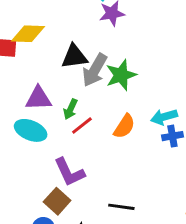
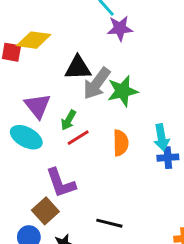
purple triangle: (39, 98) -> (38, 106), turned 48
cyan arrow: (164, 117) -> (161, 137), turned -90
orange semicircle: (124, 126) -> (121, 143), turned -40

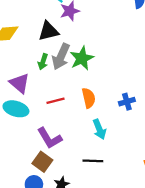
black triangle: (78, 68) -> (48, 31), moved
green arrow: (68, 120) -> (43, 62), moved
cyan arrow: (161, 137) -> (99, 129), moved
red line: (78, 138) -> (56, 101), turned 30

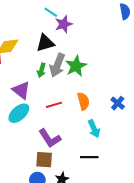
blue cross: (127, 102) -> (118, 103), turned -32
cyan ellipse: (16, 109) -> (19, 113), turned -55
brown square: (42, 162) -> (44, 160), turned -30

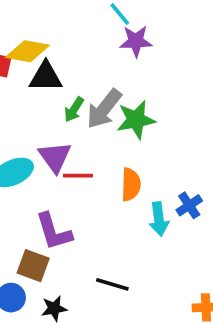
black triangle: (45, 43) -> (46, 77), moved
purple triangle: (21, 90) -> (55, 157), moved
cyan arrow: (94, 129) -> (159, 219), moved

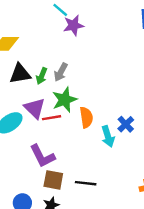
black triangle: (46, 77) -> (20, 74), moved
gray arrow: (104, 109) -> (61, 72), size x0.7
green star: (136, 120) -> (65, 100), moved
brown square: (33, 266) -> (53, 180), moved

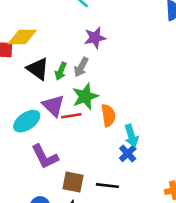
purple star: (73, 25) -> (95, 38), moved
black triangle: (20, 74) -> (38, 69), turned 45
blue cross: (126, 124) -> (128, 154), moved
purple L-shape: (42, 156) -> (45, 157), moved

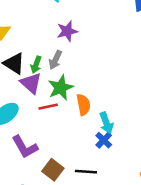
purple triangle: (53, 106) -> (31, 83), moved
brown square: (73, 182) -> (53, 170), turned 30

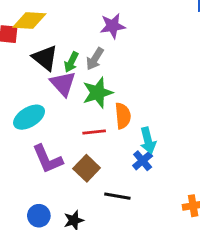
red line: (48, 107) -> (94, 132), moved
brown square: (53, 170) -> (87, 168), moved

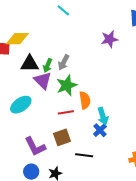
purple star: (113, 26) -> (109, 39), moved
black triangle: (45, 58) -> (30, 64), turned -36
purple L-shape: (47, 159) -> (35, 147), moved
brown square: (87, 168) -> (62, 137), turned 30

